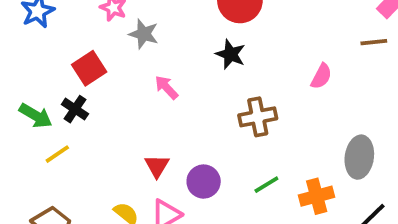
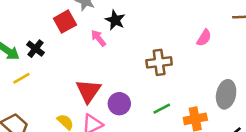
black star: (230, 54) -> (115, 20), moved
red square: (89, 68) -> (65, 22), moved
red triangle: (157, 166) -> (88, 91), size x1.5

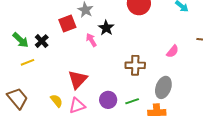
gray ellipse: (226, 94) -> (163, 87), moved
purple circle: (119, 104) -> (108, 100), moved

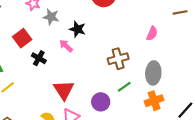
red square: (67, 23) -> (22, 38), moved
black cross: (42, 41) -> (39, 58), moved
green line: (132, 101) -> (124, 87), moved

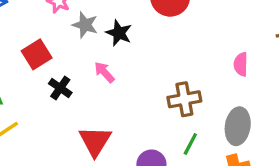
black star: (78, 29) -> (119, 33), moved
pink semicircle: (152, 34) -> (241, 64), turned 152
green line: (124, 87) -> (190, 144), turned -32

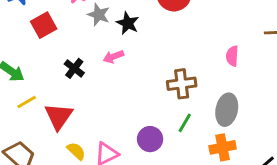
red square: (37, 54) -> (44, 25), moved
pink arrow: (104, 72) -> (113, 57), turned -72
red triangle: (95, 141) -> (59, 116), moved

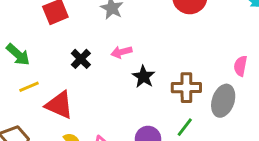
black star: (128, 23) -> (144, 77), moved
gray ellipse: (227, 110) -> (223, 101), moved
red triangle: (59, 116) -> (59, 105), turned -48

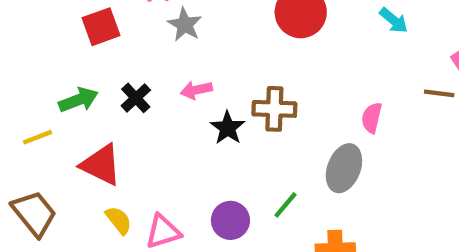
green arrow: (18, 55) -> (78, 100), moved, turned -65
yellow line: (29, 87) -> (37, 137), moved
brown cross: (186, 88) -> (274, 109), moved

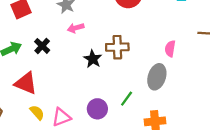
pink arrow: (196, 90) -> (76, 28), moved

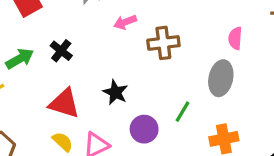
pink arrow: (76, 28) -> (125, 22), moved
black star: (93, 59) -> (115, 92), moved
red triangle: (26, 83) -> (64, 103), moved

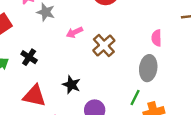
brown cross: (163, 43) -> (104, 46), turned -30
green line: (182, 112) -> (135, 98), moved

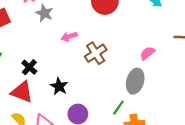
pink semicircle: (157, 38) -> (147, 53), turned 42
black cross: (29, 57) -> (29, 67), moved

